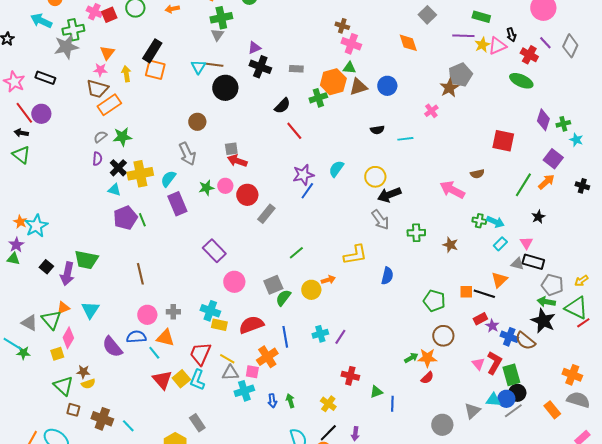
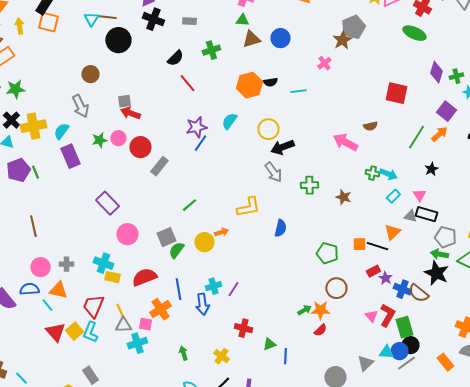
orange hexagon: (333, 82) -> (249, 85), moved
yellow line: (227, 359) -> (120, 311), turned 35
blue arrow: (272, 401) -> (202, 304), moved, size x1.5

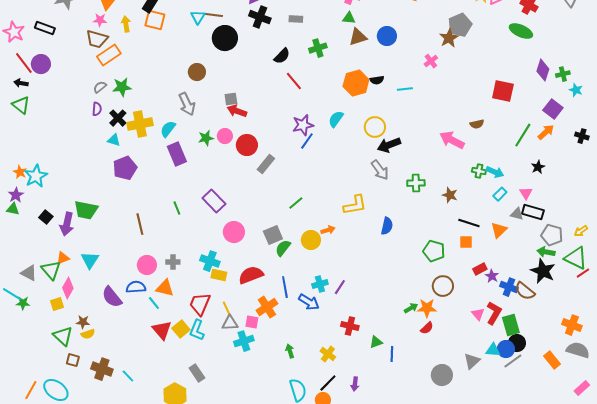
green line: (35, 172) -> (177, 208), moved
black line: (377, 246) -> (469, 223), moved
blue arrow: (202, 304) -> (309, 302), turned -50

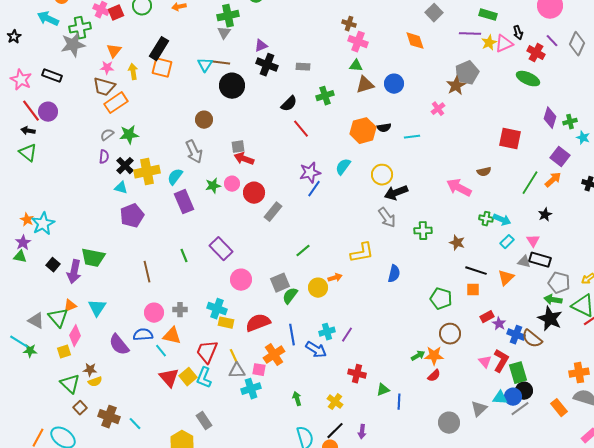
orange cross: (572, 325) -> (579, 373), turned -30
brown square: (73, 360) -> (80, 408), turned 32

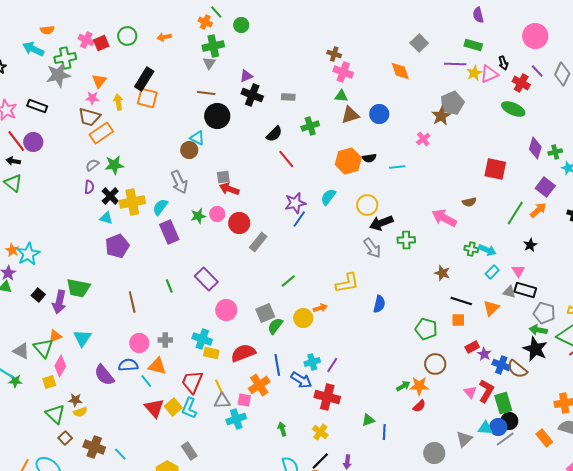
cyan triangle: (205, 65) -> (197, 138), moved, turned -35
green cross: (423, 231) -> (406, 240), moved
red cross: (357, 374) -> (327, 397), moved, size x1.4

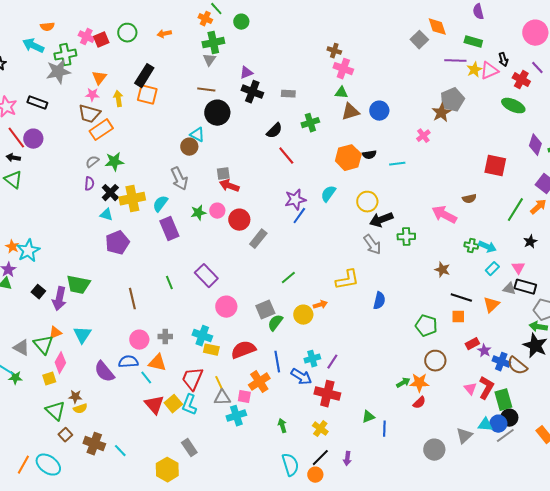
orange diamond: (400, 71) -> (437, 27), moved

